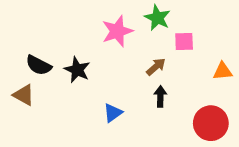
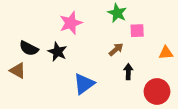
pink star: (117, 31) -> (71, 23), moved
black arrow: (160, 96) -> (128, 72), moved
blue triangle: (113, 113) -> (84, 84), size x1.5

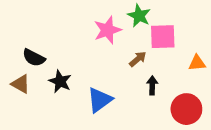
pink star: (71, 23) -> (107, 30), moved
pink square: (137, 31) -> (163, 37), size x1.5
black star: (57, 52) -> (60, 81), moved

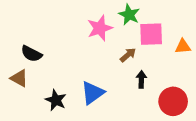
orange triangle: (197, 63) -> (183, 46), moved
black star: (60, 81) -> (56, 100), moved

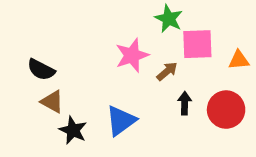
pink star: (100, 28) -> (132, 55), moved
brown triangle: (19, 78) -> (52, 102), moved
red circle: (173, 101) -> (226, 110), moved

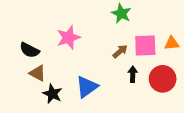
pink square: (197, 44) -> (145, 46), moved
pink star: (132, 55) -> (68, 38), moved

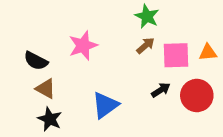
brown arrow: (120, 51) -> (145, 46), moved
black arrow: (133, 74) -> (161, 90), turned 56
black star: (52, 94) -> (50, 119), moved

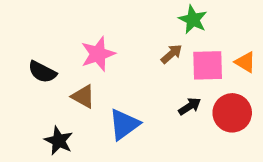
green star: (147, 16) -> (193, 20), moved
orange triangle: (208, 52) -> (245, 62), turned 36
brown triangle: (46, 89) -> (83, 96), moved

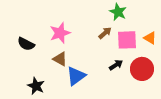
brown triangle: (83, 96) -> (60, 59), moved

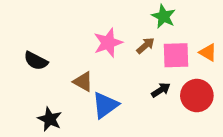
pink star: (60, 33) -> (108, 43), moved

